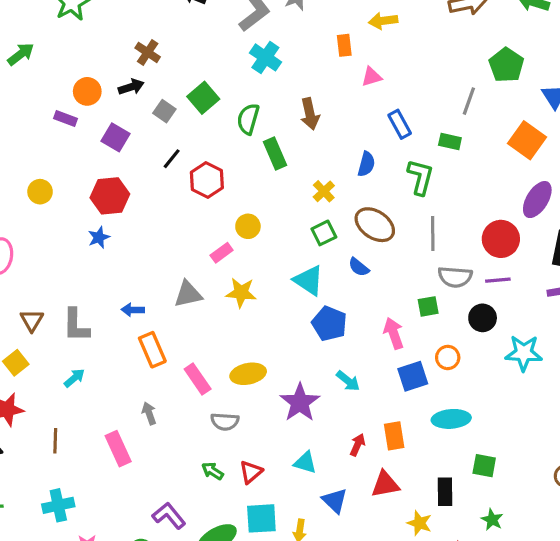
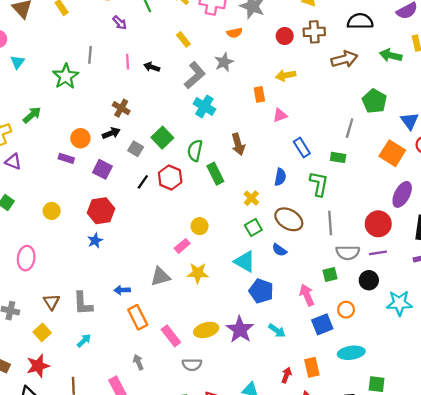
red hexagon: (207, 180) -> (170, 178), moved
purple star: (300, 402) -> (240, 330), moved

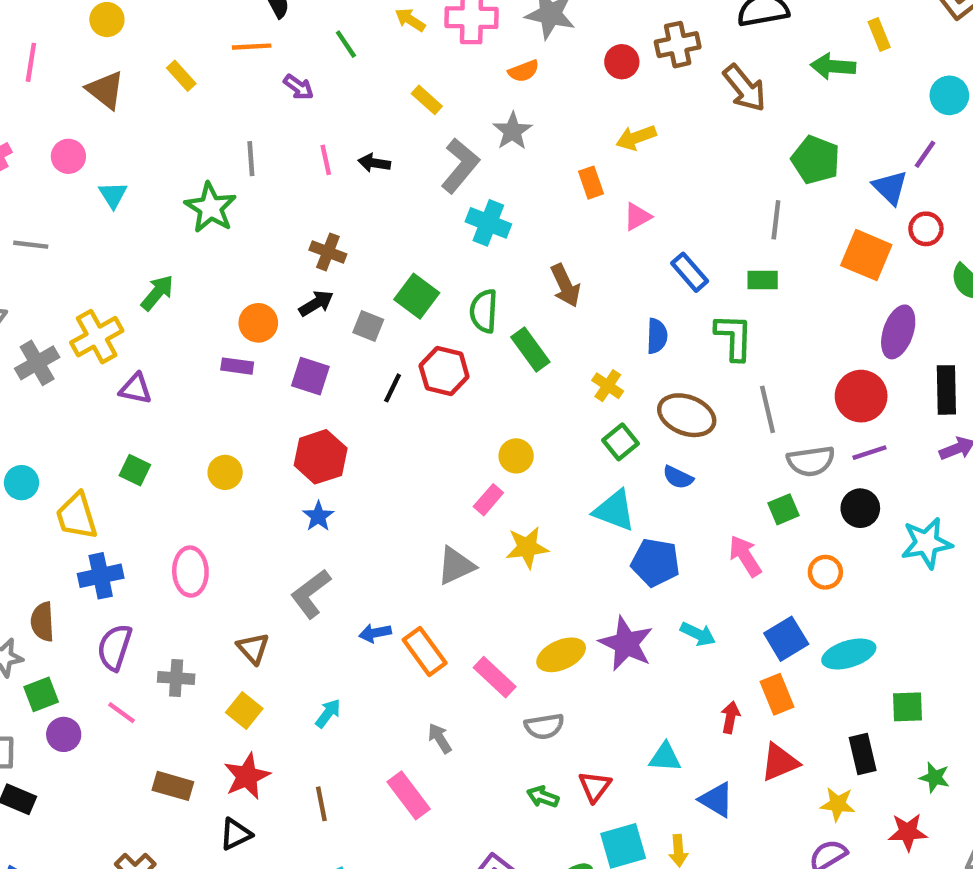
brown arrow: (344, 59) -> (745, 88), turned 75
blue arrow: (122, 290) -> (375, 633), moved
gray L-shape: (83, 303) -> (311, 594), moved, turned 65
blue square: (322, 324) -> (786, 639), moved

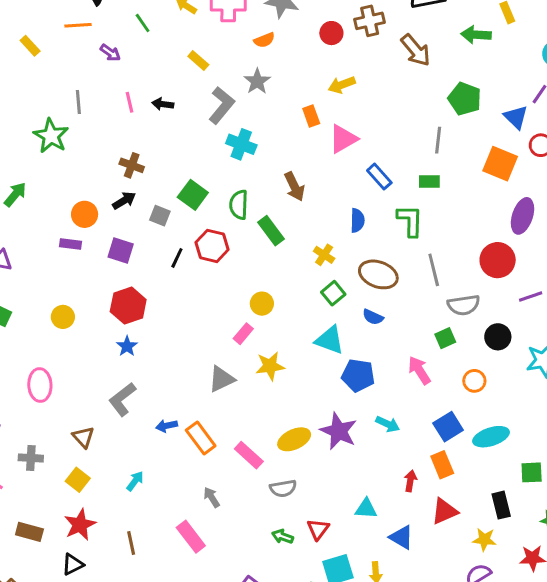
pink triangle: (637, 217) -> (343, 139), size x1.5
purple line: (870, 453) -> (531, 297), moved

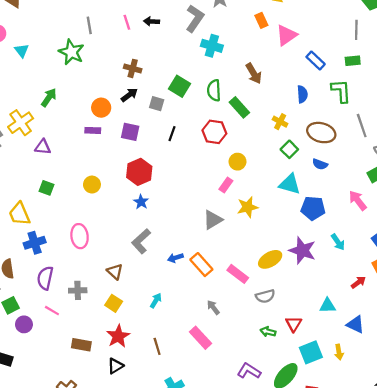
red hexagon: (212, 246) -> (214, 132), moved
cyan arrow: (388, 424) -> (338, 242), turned 35
red arrow: (410, 481) -> (358, 282), turned 48

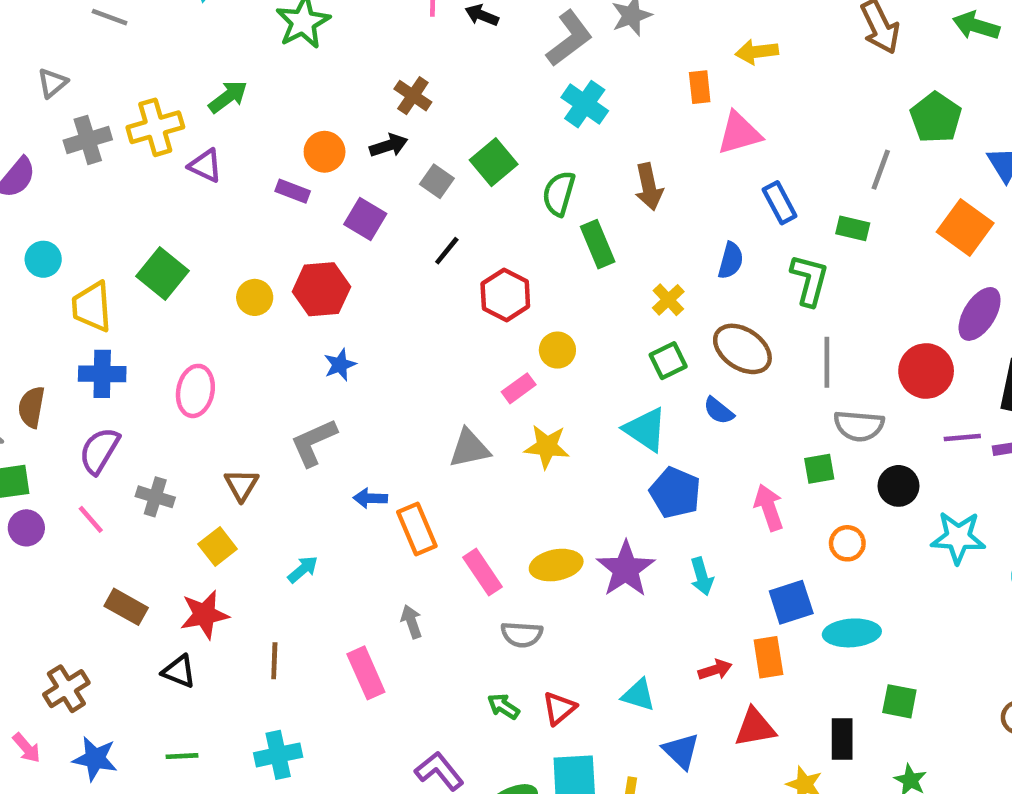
red hexagon: (214, 132) -> (505, 295), moved
purple triangle: (43, 147) -> (205, 166), moved
red hexagon: (139, 172) -> (321, 289), moved
green square: (46, 188) -> (163, 273), size x1.5
black triangle: (115, 366) -> (179, 671), turned 35

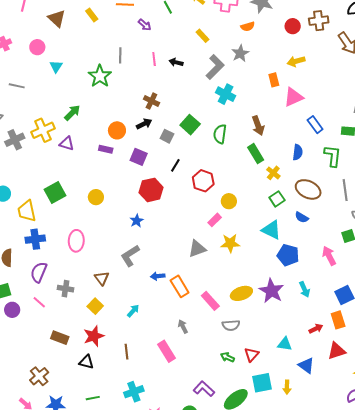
green rectangle: (598, 244) -> (256, 154), moved
green square: (163, 273) -> (55, 192), turned 30
red hexagon: (321, 289) -> (151, 190), moved

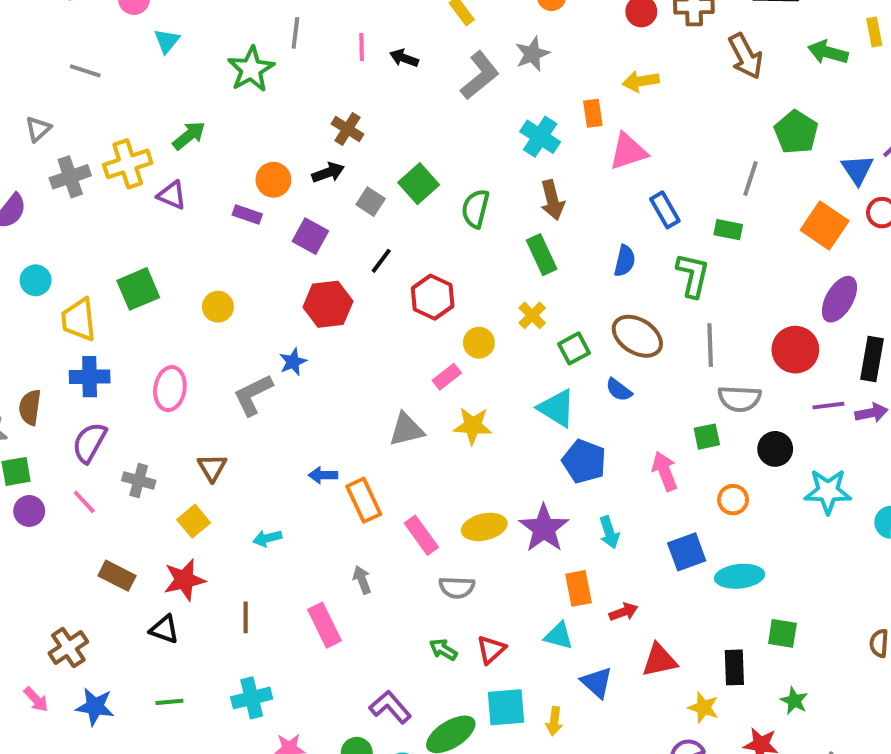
cyan cross: (226, 94) -> (540, 137), moved
yellow cross: (273, 173) -> (532, 315), moved
gray L-shape: (130, 256) -> (253, 395), moved
cyan arrow: (133, 311) -> (267, 538), turned -152
orange rectangle: (338, 320) -> (578, 588), moved

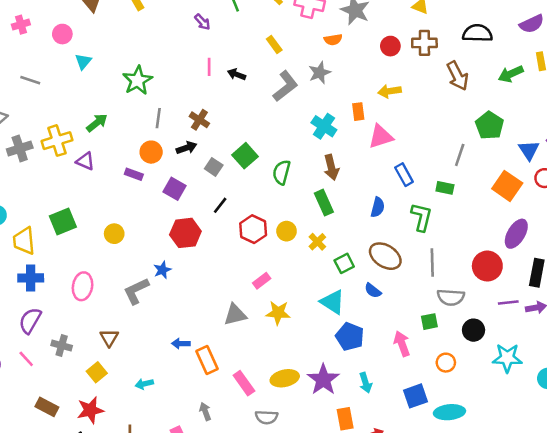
gray line: (295, 33) -> (158, 118), moved
green arrow: (828, 52) -> (511, 74), turned -40
yellow circle: (479, 343) -> (286, 231), moved

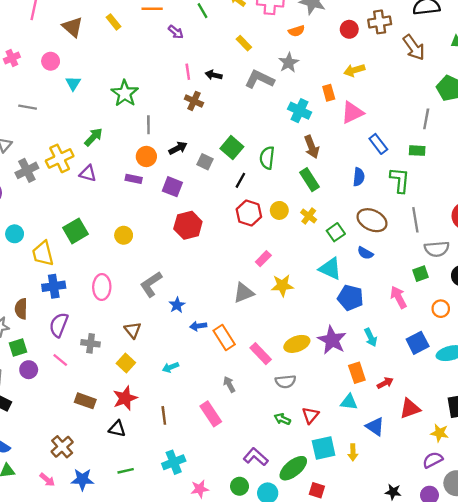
gray L-shape: (285, 86) -> (259, 79), turned -108
brown cross: (199, 120) -> (194, 101), moved
black line: (220, 205) -> (240, 180), moved
blue star: (162, 270) -> (177, 305), moved

